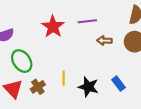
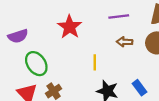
purple line: (87, 21) -> (119, 17), moved
yellow line: (64, 78) -> (95, 62), moved

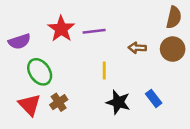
purple line: (119, 17) -> (94, 31), moved
red star: (70, 27) -> (61, 29), moved

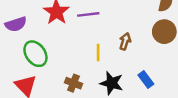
brown arrow: (137, 48) -> (125, 41), moved, turned 105
brown cross: (59, 102) -> (73, 83), moved, turned -35

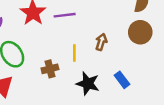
brown cross: (73, 83) -> (50, 69), moved, turned -35

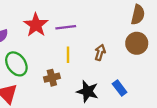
yellow line: (74, 53) -> (68, 55), moved

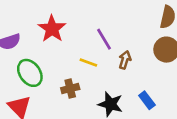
purple line: (66, 27) -> (104, 39), moved, turned 66
yellow line: (68, 55) -> (88, 63), turned -70

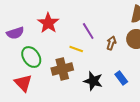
brown arrow: (125, 60) -> (111, 43), moved
brown cross: (70, 89) -> (62, 69), size x1.5

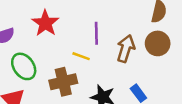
purple line: (88, 31) -> (96, 33), turned 30
brown arrow: (111, 43) -> (126, 49), size x1.5

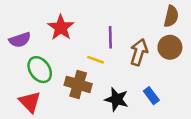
brown cross: (63, 82) -> (78, 84), turned 30

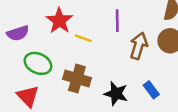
purple line: (110, 37) -> (117, 21), moved
yellow line: (96, 60) -> (83, 38), moved
green ellipse: (40, 70) -> (38, 63), turned -30

